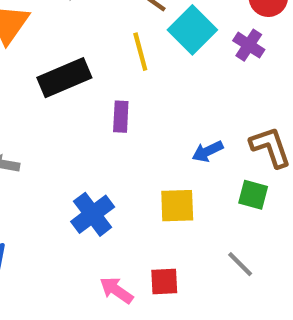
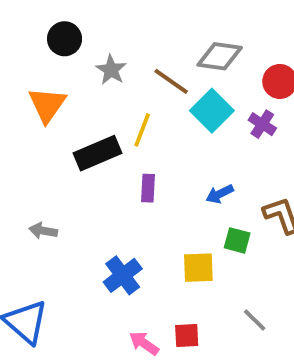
yellow line: (140, 52) -> (142, 130), moved, turned 36
blue arrow: (208, 151) -> (220, 194), moved
green square: (253, 195) -> (237, 240), moved

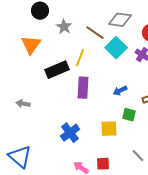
purple rectangle: (148, 188) -> (83, 88), size x1.5
gray arrow: (43, 231) -> (23, 104), moved

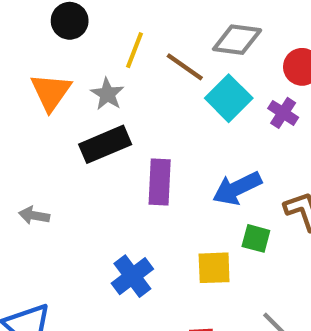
gray star: (64, 27) -> (107, 94), moved
yellow line: (80, 58) -> (135, 50), moved
blue arrow: (120, 91) -> (237, 188), size x1.6

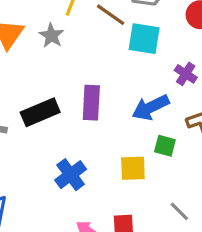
cyan square: (229, 98) -> (144, 39), turned -36
purple cross: (283, 113) -> (186, 74), moved
black rectangle: (105, 144) -> (40, 112), moved

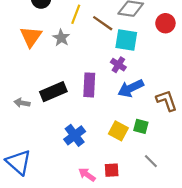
purple cross: (186, 74) -> (118, 65), moved
green square: (165, 146) -> (141, 126), moved
yellow square: (133, 168) -> (118, 131), turned 30

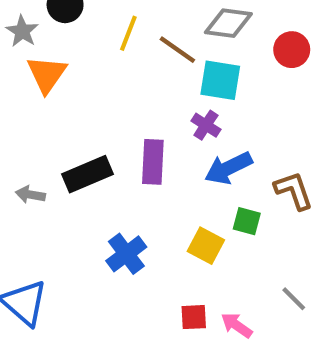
gray star: (61, 38) -> (22, 31), moved
green square: (141, 126) -> (247, 221), moved
gray line: (151, 161) -> (294, 299), moved
pink arrow: (87, 175) -> (237, 325), moved

